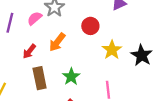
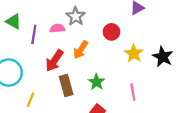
pink semicircle: (35, 18) -> (57, 28), turned 40
red arrow: (29, 51) -> (54, 61), size x1.5

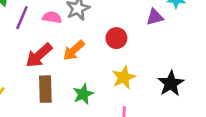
yellow star: (134, 53) -> (124, 77), moved

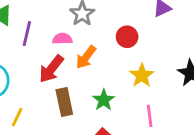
pink semicircle: (52, 17) -> (62, 39), moved

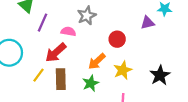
orange arrow: (86, 57) -> (97, 61), moved
yellow line: (17, 117) -> (39, 75), moved

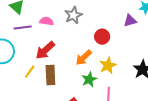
purple line: (42, 23) -> (23, 28), moved, turned 60
pink semicircle: (68, 31) -> (46, 21), moved
green star: (91, 83) -> (89, 79), moved

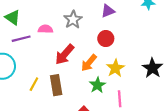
purple triangle: (130, 21) -> (108, 11), moved
red arrow: (45, 50) -> (65, 54), moved

